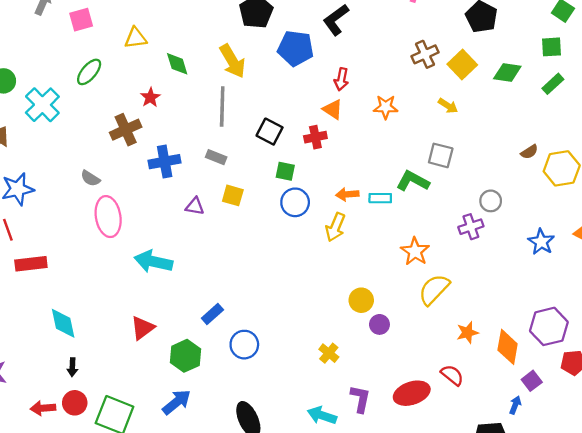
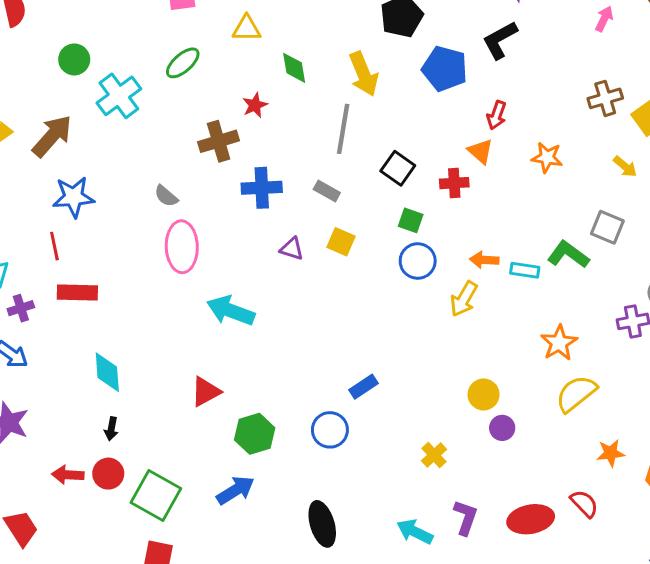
blue rectangle: (212, 314) -> (363, 387), moved

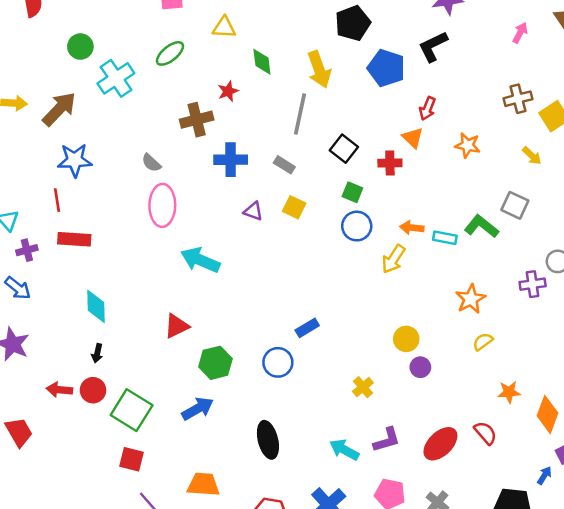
yellow semicircle: (576, 394) -> (483, 342), size x0.6
purple L-shape: (466, 517) -> (387, 440), turned 52
red ellipse: (531, 519) -> (440, 444), turned -36

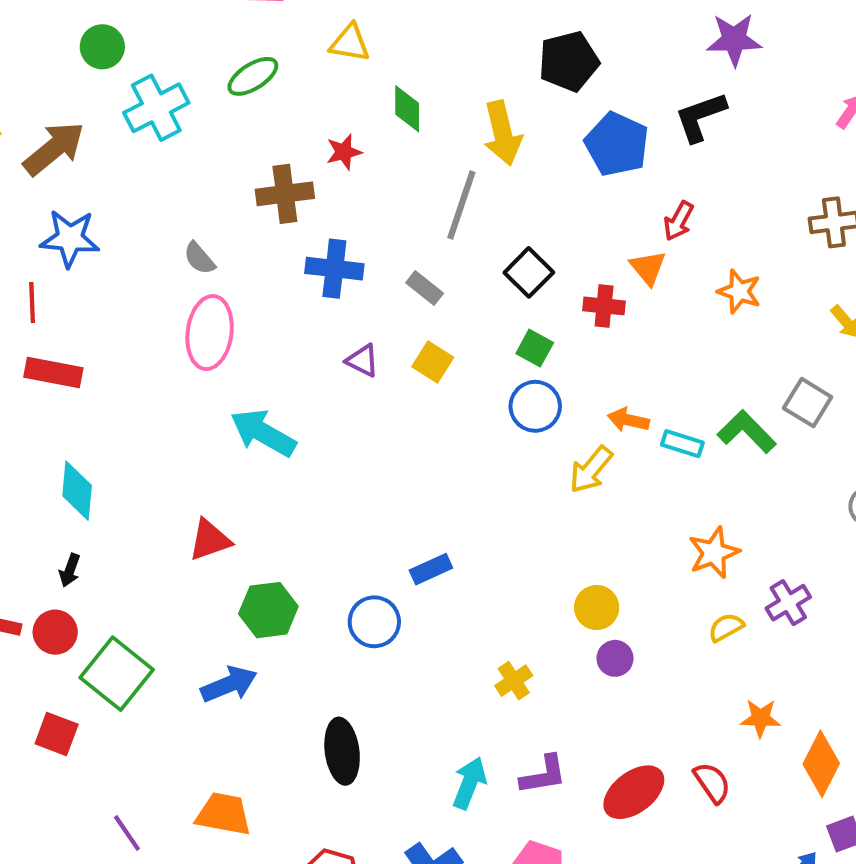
purple cross: (533, 284) -> (788, 603), moved, turned -30
cyan arrow: (344, 450) -> (469, 783), turned 76
red square: (131, 459) -> (57, 734), moved

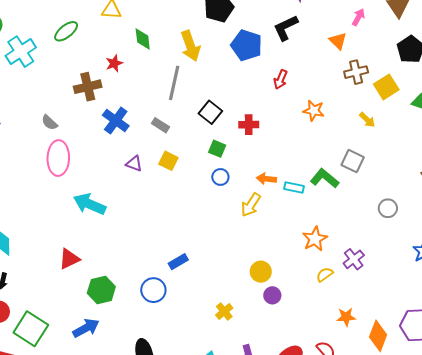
orange triangle: (648, 268) -> (338, 41), moved
blue cross: (334, 269) -> (116, 120), turned 36
blue circle: (535, 406) -> (220, 177), size x0.7

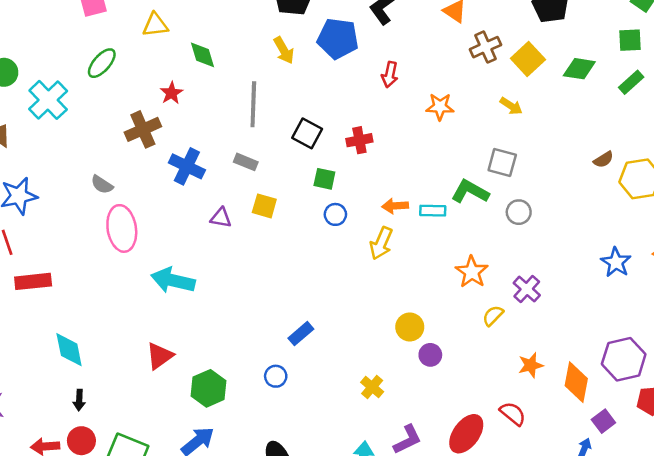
yellow arrow: (190, 46) -> (284, 50), moved, size x0.7
gray circle: (388, 208) -> (519, 212), moved
blue circle: (153, 290) -> (276, 376), size x0.7

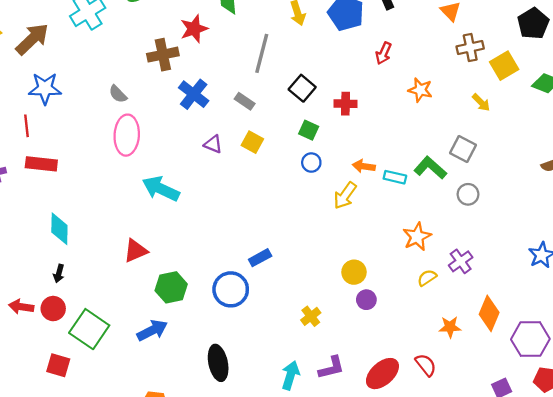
red star: (171, 93) -> (194, 29), size x1.4
blue circle: (276, 376) -> (231, 289), size x1.8
orange diamond: (576, 382) -> (489, 313), moved

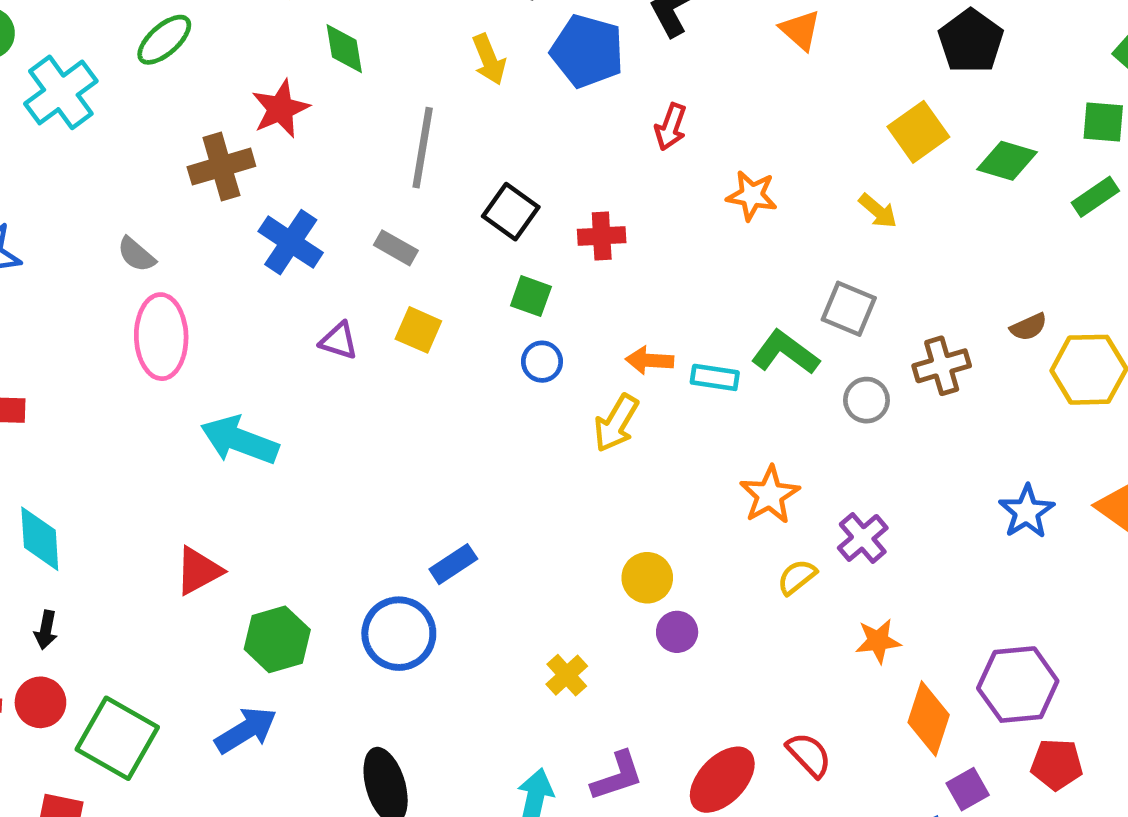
brown cross: (470, 48) -> (942, 366), moved
orange diamond: (489, 313) -> (929, 719), moved
orange star: (450, 327) -> (878, 641), moved

